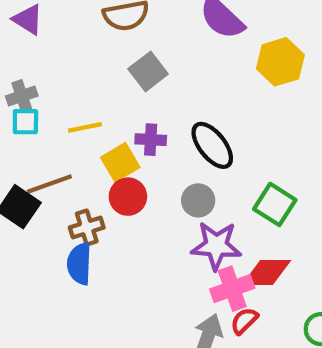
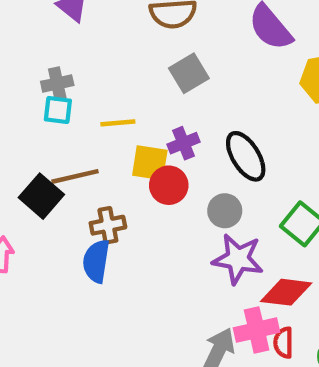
purple cross: (151, 140) -> (183, 143), turned -32
yellow square: (120, 162) -> (150, 163), turned 33
red circle: (128, 197) -> (169, 185), moved
pink cross: (232, 289) -> (257, 330), moved
red semicircle: (244, 321) -> (283, 343), moved, turned -52

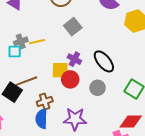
gray cross: (57, 83) -> (21, 41), moved
yellow line: (118, 123) -> (37, 42), moved
purple cross: (183, 143) -> (74, 59), turned -32
purple star: (238, 259) -> (75, 119), moved

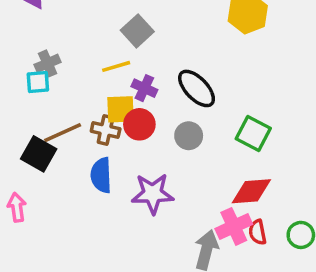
yellow line: (37, 42) -> (116, 66), moved
brown cross: (45, 102) -> (106, 130), moved, turned 35
blue semicircle: (41, 119) -> (101, 175), moved

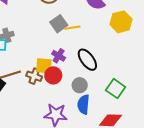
yellow line: (116, 66) -> (72, 28), moved
blue semicircle: (101, 175) -> (83, 104), moved

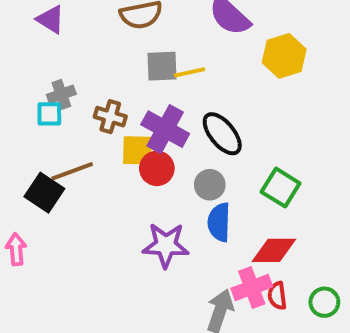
gray square: (59, 24) -> (162, 66), turned 36
purple cross: (59, 56) -> (165, 129), size x1.6
brown cross: (34, 76) -> (110, 117), moved

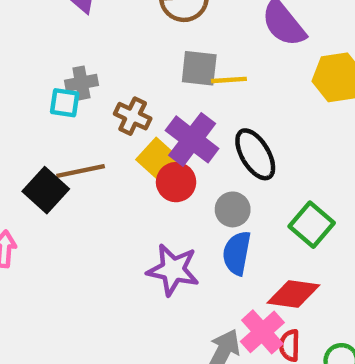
yellow square: (137, 150) -> (157, 159), turned 32
pink cross: (252, 288) -> (262, 332), turned -30

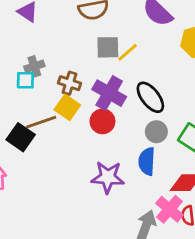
yellow line: (229, 80) -> (128, 52), turned -30
yellow square: (157, 159) -> (67, 107), moved
gray circle: (233, 209) -> (156, 132), moved

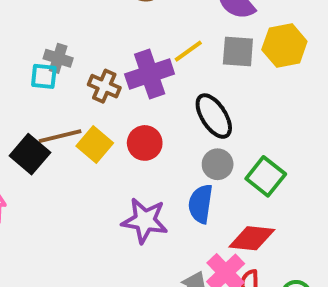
gray square: (108, 47) -> (238, 52), moved
gray cross: (34, 66) -> (58, 58), turned 30
purple cross: (109, 93) -> (150, 74), moved, turned 36
yellow square: (67, 107) -> (95, 145), moved

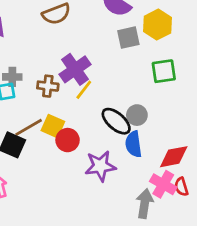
yellow line: (188, 51) -> (84, 90), moved
black ellipse: (214, 116) -> (116, 121), moved
red circle: (145, 143) -> (68, 140), moved
green square: (266, 176) -> (164, 71), moved, turned -30

